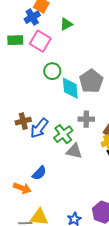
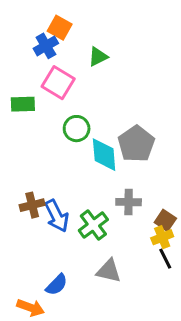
green rectangle: (15, 40) -> (23, 104), moved
blue arrow: (39, 128) -> (57, 216), turned -65
gray triangle: (74, 151) -> (109, 271), moved

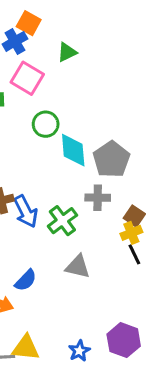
gray pentagon: (136, 144) -> (111, 159), moved

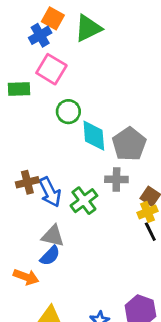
green triangle: (67, 52) -> (88, 28), moved, size x1.5
gray triangle: (78, 267) -> (53, 236), moved

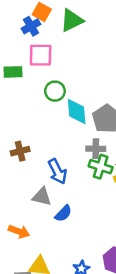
pink square: (51, 69) -> (41, 55), turned -30
blue arrow: (50, 192) -> (57, 171), moved
green cross: (84, 201) -> (101, 167), moved, turned -35
blue semicircle: (50, 256) -> (63, 213), moved

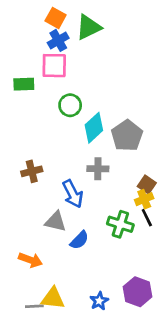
blue cross: (31, 26) -> (58, 40), moved
cyan diamond: (77, 111) -> (94, 128), turned 52
gray cross: (96, 149) -> (98, 169), moved
green cross: (101, 167) -> (120, 224), moved

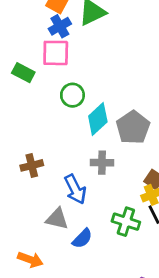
green rectangle: (24, 84) -> (23, 73), turned 30

